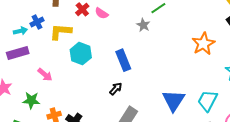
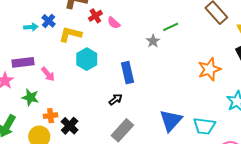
blue cross: (37, 22) -> (49, 21), turned -32
purple rectangle: (18, 53) -> (23, 62), moved
cyan trapezoid: (208, 101) -> (204, 126), turned -120

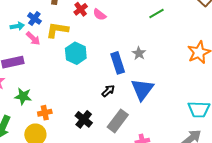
gray star: (153, 41) -> (139, 53), moved
pink arrow: (48, 74) -> (33, 38), moved
blue triangle: (171, 120) -> (142, 89), moved
black cross: (70, 126) -> (84, 119), moved

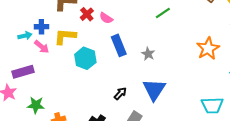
blue cross: (34, 18) -> (41, 27), turned -32
blue rectangle: (118, 63) -> (119, 45), moved

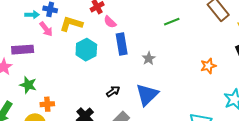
pink semicircle: (106, 18) -> (110, 22), moved
orange star: (208, 48) -> (208, 66), size x0.7

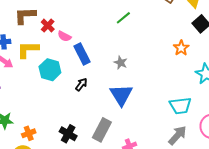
gray star: (149, 58) -> (121, 63), moved
orange star: (208, 66) -> (181, 48), moved
black arrow: (113, 91) -> (81, 84), moved

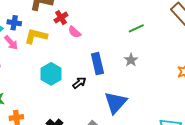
blue rectangle: (82, 54) -> (97, 64), moved
gray star: (121, 63) -> (131, 60), moved
cyan hexagon: (50, 70) -> (51, 74), moved

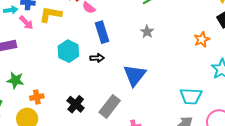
blue rectangle: (97, 64) -> (102, 32), moved
black arrow: (79, 83) -> (97, 58), turned 40

